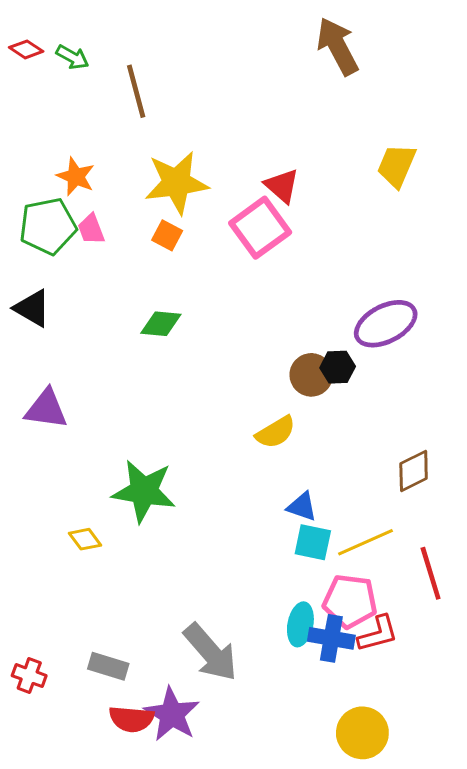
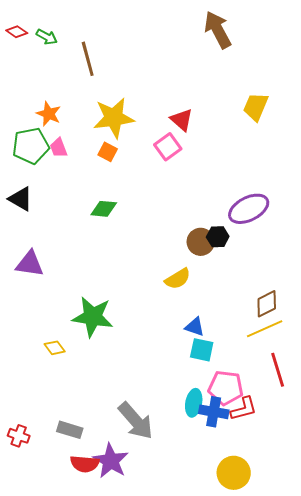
pink square: (260, 228) -> (168, 147), size x0.7
yellow line: (365, 542) -> (265, 329), moved

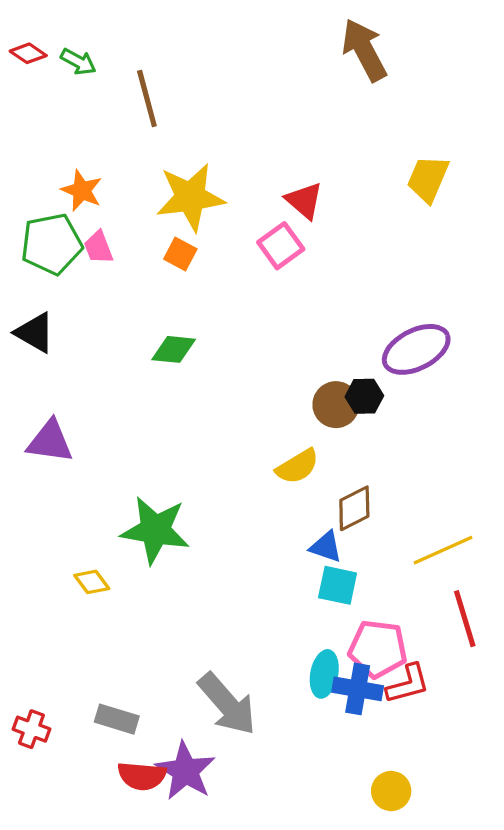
brown diamond: (267, 304) -> (354, 508), moved
yellow circle: (234, 473) -> (391, 791), size x0.7

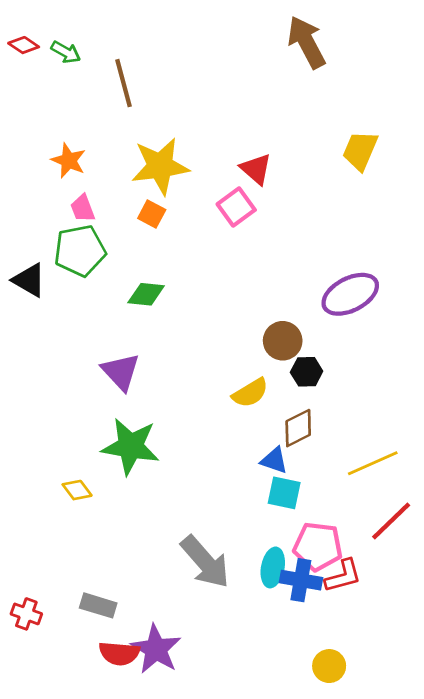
green pentagon: (52, 244) -> (80, 251), moved
black hexagon: (364, 396) -> (307, 372), moved
purple triangle: (50, 441) -> (121, 372), moved, turned 39
red line: (465, 619) -> (391, 521), turned 63
gray arrow: (227, 704) -> (205, 562), moved

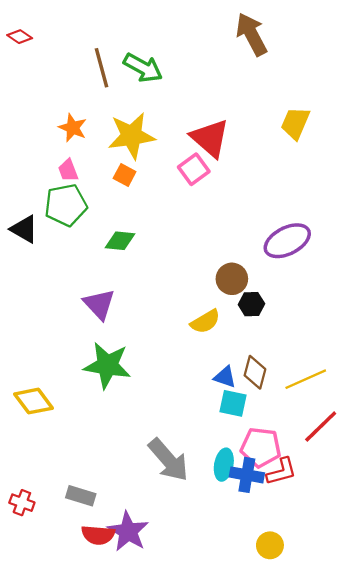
green arrow: (66, 52) -> (143, 68), moved, size x1.6
orange star: (69, 161) -> (73, 128), moved
red triangle: (256, 169) -> (210, 138), size x1.5
brown diamond: (298, 428) -> (255, 372), moved, turned -48
yellow diamond: (77, 490) -> (33, 401), moved, size x1.6

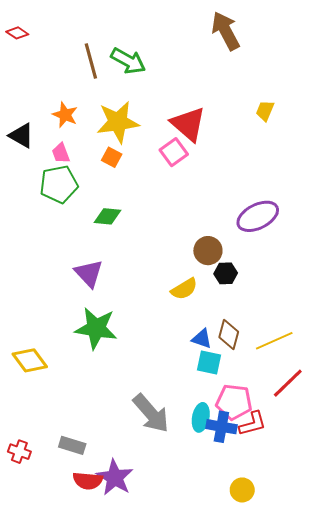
yellow trapezoid: (295, 123) -> (265, 111), size x0.7
black triangle: (24, 229) -> (21, 136), moved

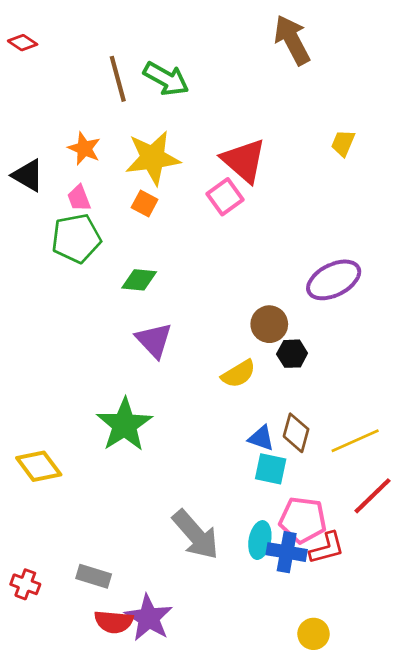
purple triangle: (89, 273) -> (154, 340), moved
green star: (96, 328) -> (124, 425), turned 30

